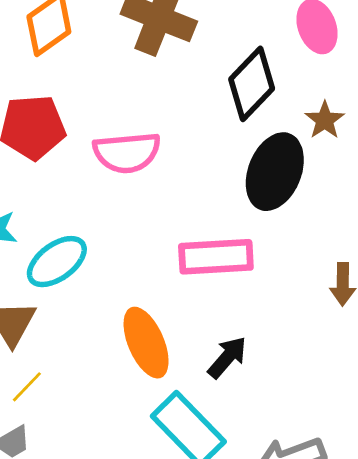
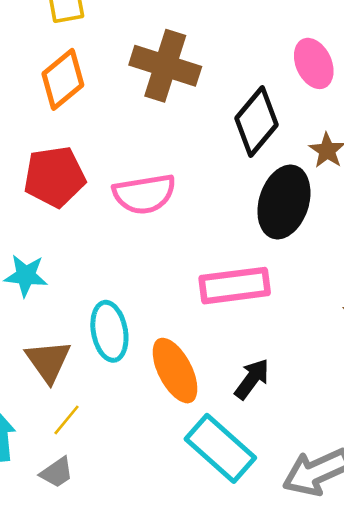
cyan ellipse: (57, 262) -> (109, 331), moved, turned -60

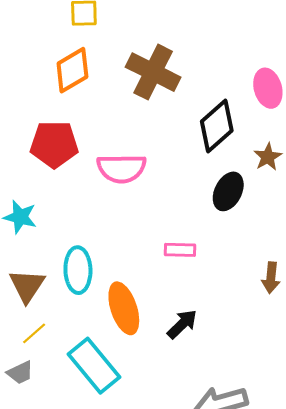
black ellipse: (284, 202) -> (228, 191), size x0.7
pink rectangle: (235, 286) -> (180, 250), size x0.6
cyan rectangle: (220, 448) -> (94, 366), moved

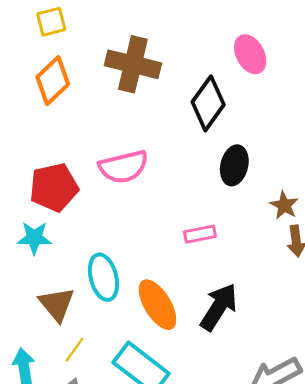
red pentagon: (54, 144) -> (54, 187), moved
brown star: (268, 157) -> (284, 205), moved
black arrow: (182, 324) -> (219, 307), size x1.4

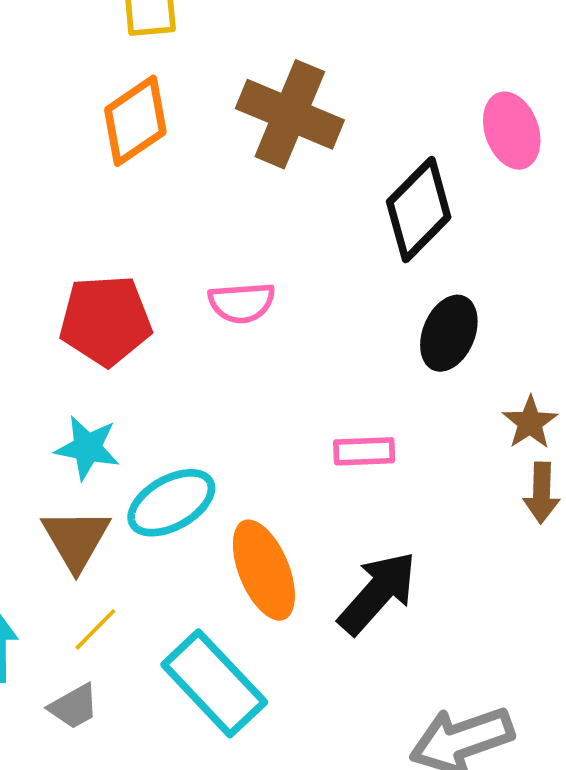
pink semicircle: (123, 167) -> (242, 303), size x0.7
cyan star: (34, 238) -> (87, 448), moved
cyan ellipse: (103, 277) -> (171, 503), turned 66

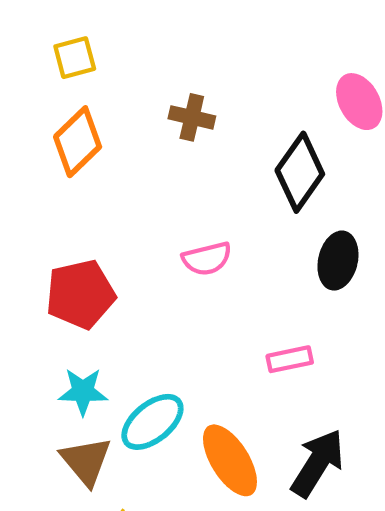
brown cross: (290, 114) -> (192, 117), size x0.6
pink semicircle: (242, 303) -> (207, 259), moved

